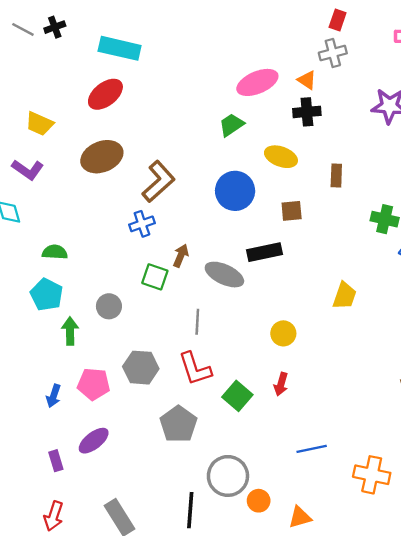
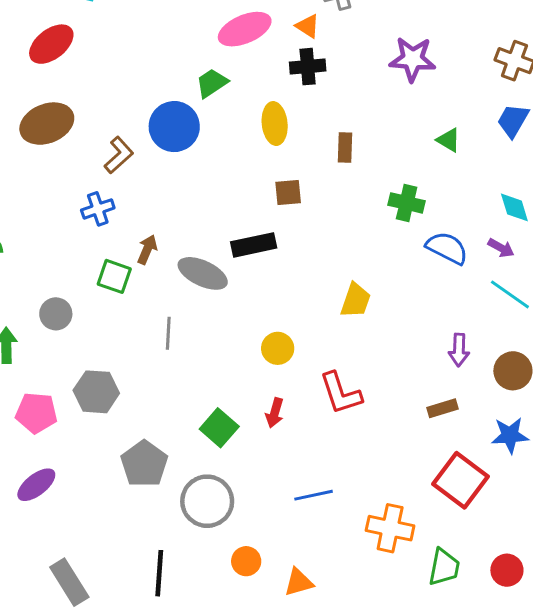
yellow ellipse: (281, 157) -> (275, 124), turned 64
brown L-shape: (158, 181) -> (119, 155), size x0.7
blue circle: (235, 191) -> (174, 127), moved
red L-shape: (195, 369) -> (341, 393), moved
gray circle: (228, 476) -> (207, 501), moved

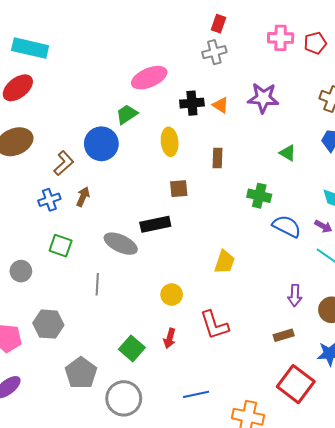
orange triangle: (308, 26) -> (220, 105), moved
brown arrow: (147, 249) -> (83, 197), moved

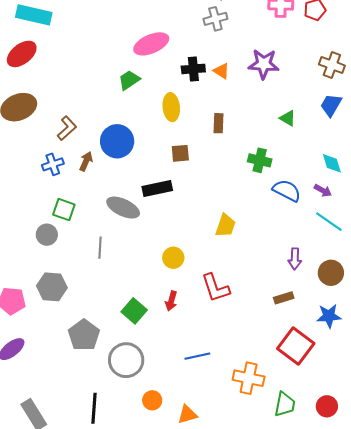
blue circle: (101, 144) -> (117, 141), moved
gray circle: (21, 271) -> (47, 235), moved

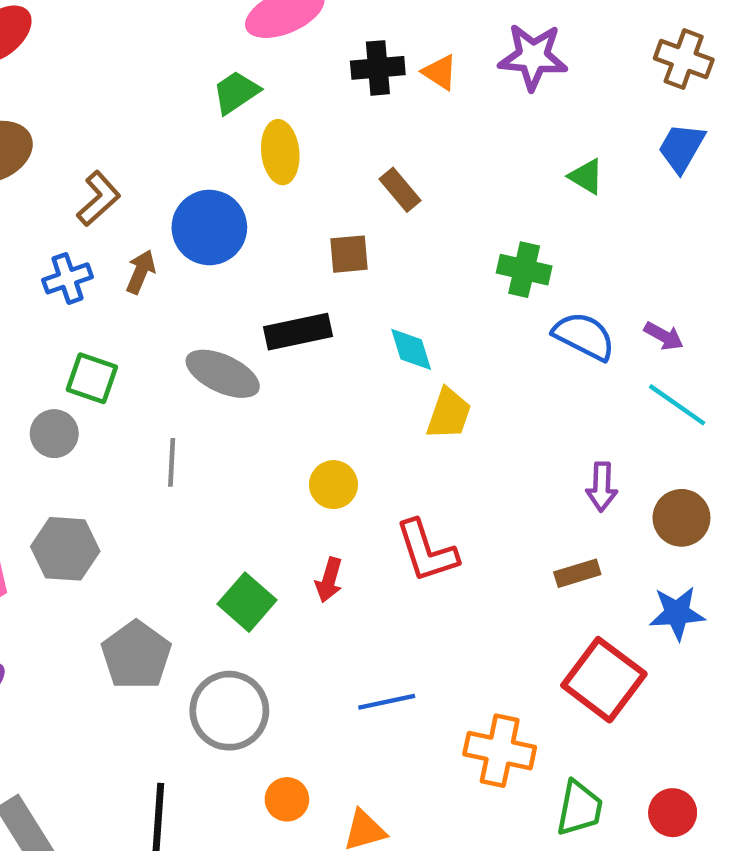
yellow ellipse: (171, 107) -> (280, 152), moved
brown rectangle: (218, 123) -> (400, 190), moved, turned -42
cyan diamond: (332, 163) -> (411, 349), moved

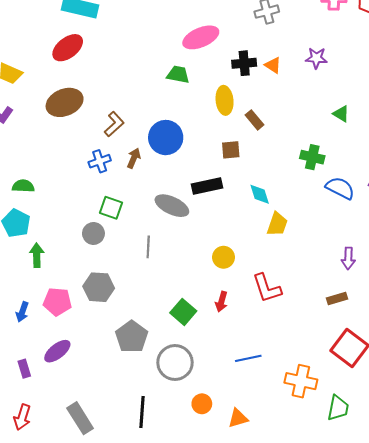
purple star: (533, 57) -> (316, 58), size x0.7
green trapezoid: (236, 92) -> (178, 75), turned 45
yellow ellipse: (280, 152) -> (225, 100), moved

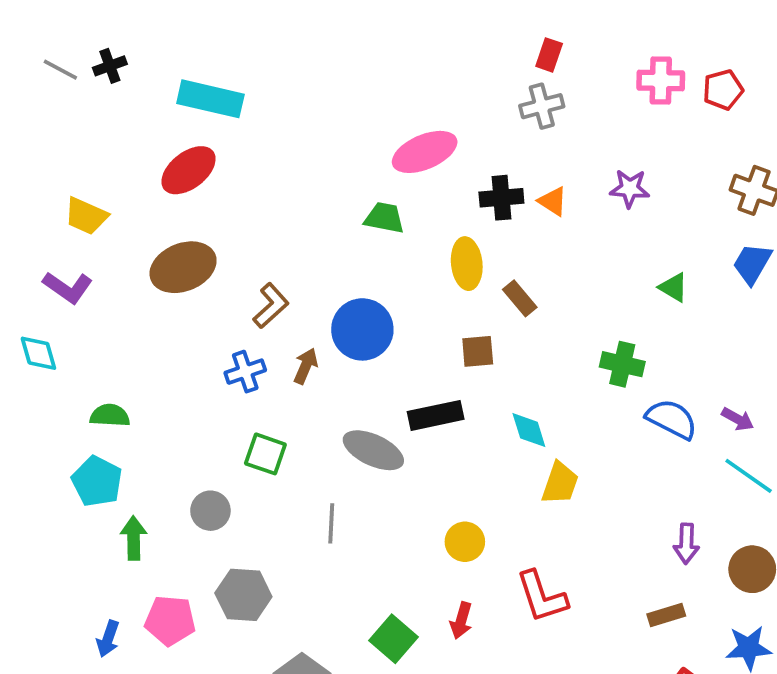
gray circle: (93, 233) -> (210, 511), moved

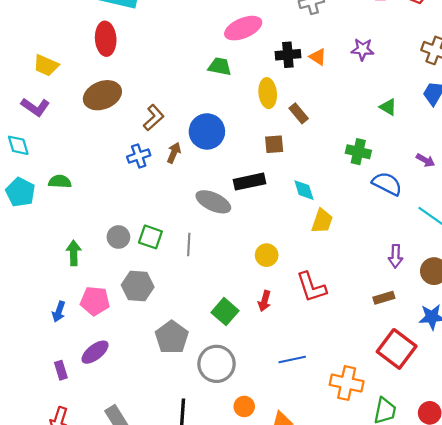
red ellipse: (189, 170) -> (106, 39), turned -56
purple arrow: (738, 419) -> (425, 160), moved
green square: (265, 454) -> (150, 237), moved
cyan pentagon: (97, 481) -> (20, 192), moved

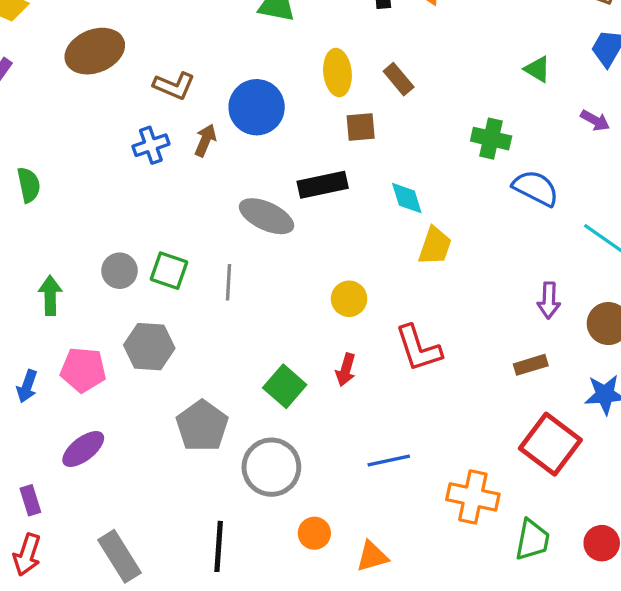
yellow ellipse: (268, 93) -> (337, 73), moved
brown L-shape: (154, 118) -> (174, 86), turned 65
purple arrow: (425, 160) -> (595, 120), moved
green semicircle: (60, 182) -> (29, 185), turned 75
purple rectangle: (61, 370) -> (30, 500), moved

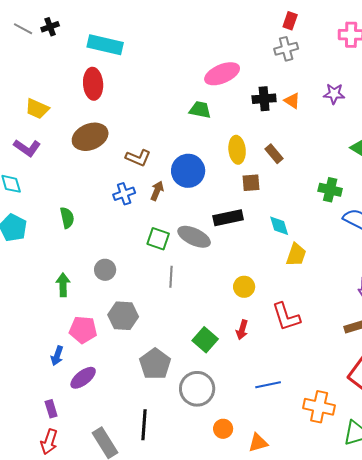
green semicircle: (29, 185) -> (67, 218), moved
green square: (169, 271) -> (158, 239), moved
blue arrow: (27, 386) -> (57, 356), moved
black line: (219, 546) -> (144, 425), moved

